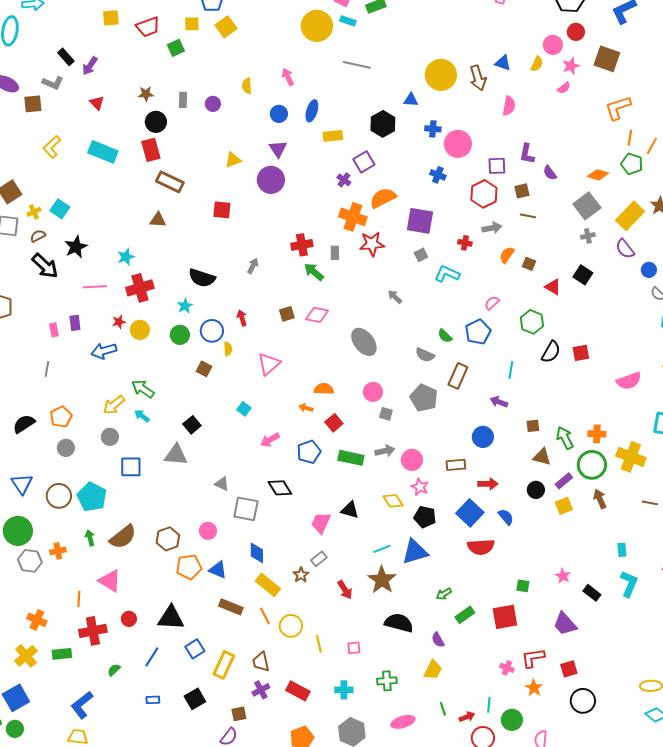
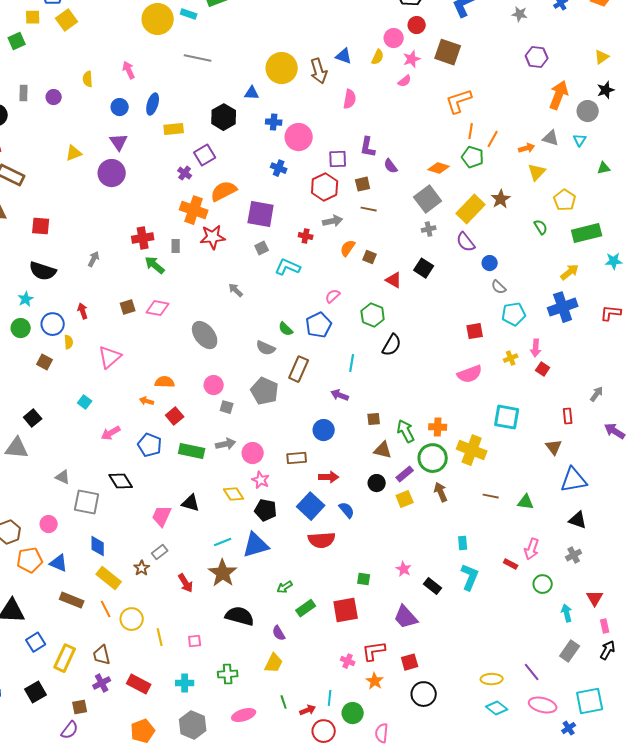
red square: (222, 210) -> (41, 226), moved
red square: (581, 353) -> (475, 331), moved
blue pentagon: (309, 452) -> (150, 445), turned -30

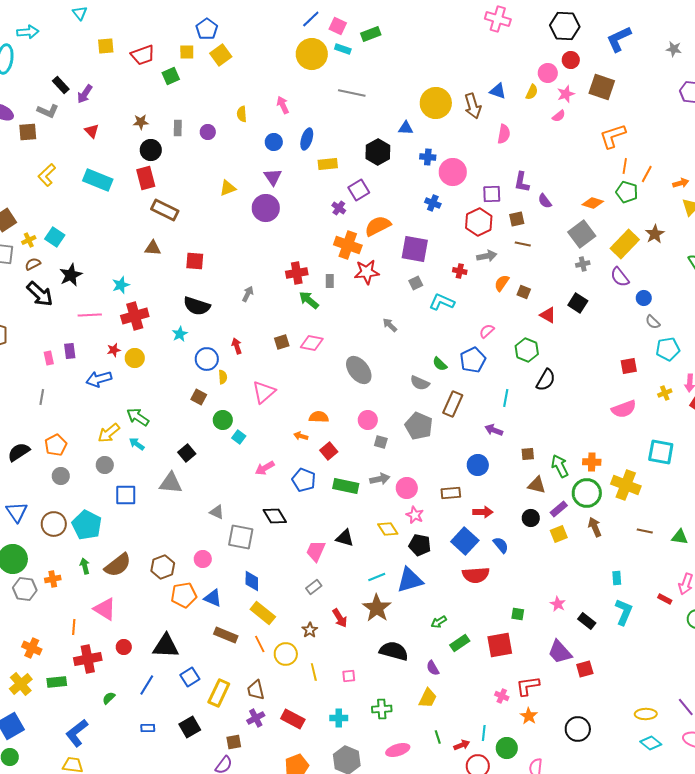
green circle: (21, 328) -> (223, 420), moved
brown star: (142, 568) -> (310, 630), moved
red square: (410, 662) -> (585, 669), moved

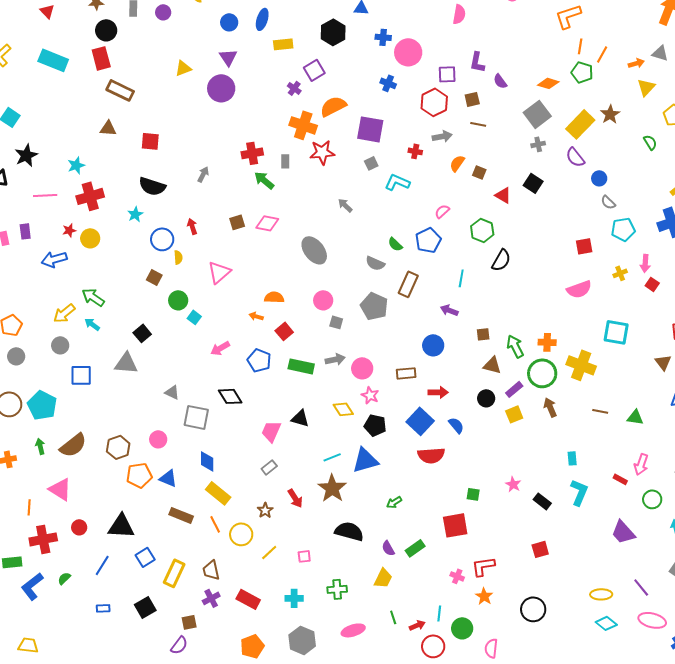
green rectangle: (460, 643) -> (415, 548), moved
purple trapezoid: (560, 652) -> (623, 532), moved
yellow line: (314, 672) -> (269, 552), turned 60
blue L-shape: (77, 733) -> (32, 586), moved

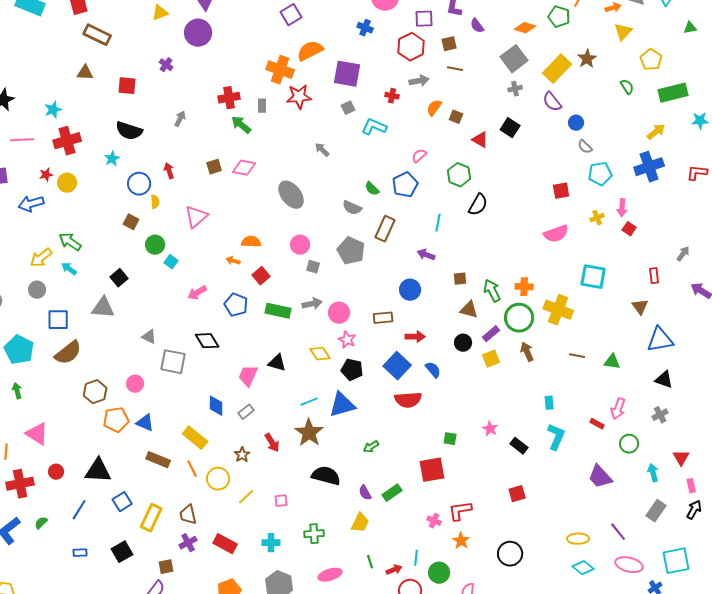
purple cross: (294, 88) -> (166, 65), moved
brown semicircle: (73, 445) -> (68, 353), moved
blue diamond: (207, 461) -> (216, 406), moved

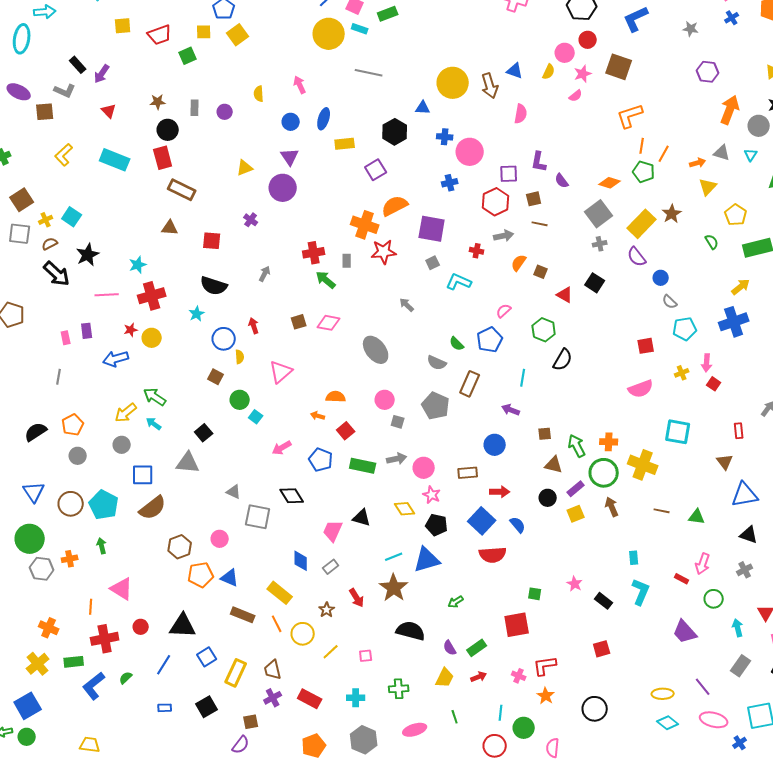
blue cross: (365, 28) -> (450, 183), turned -35
red arrow: (394, 570) -> (479, 677), moved

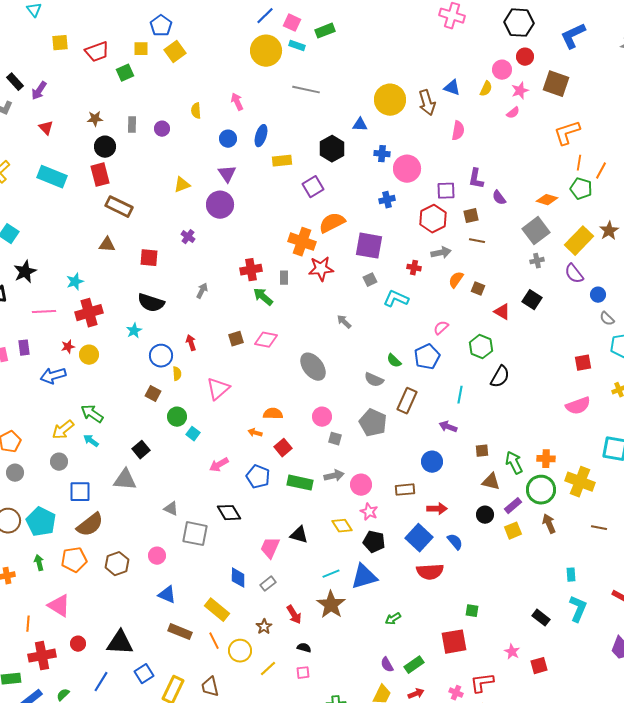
orange pentagon: (201, 575) -> (74, 560), moved
pink star: (575, 584) -> (512, 652), moved
black semicircle: (411, 631) -> (304, 648), moved, size x0.5

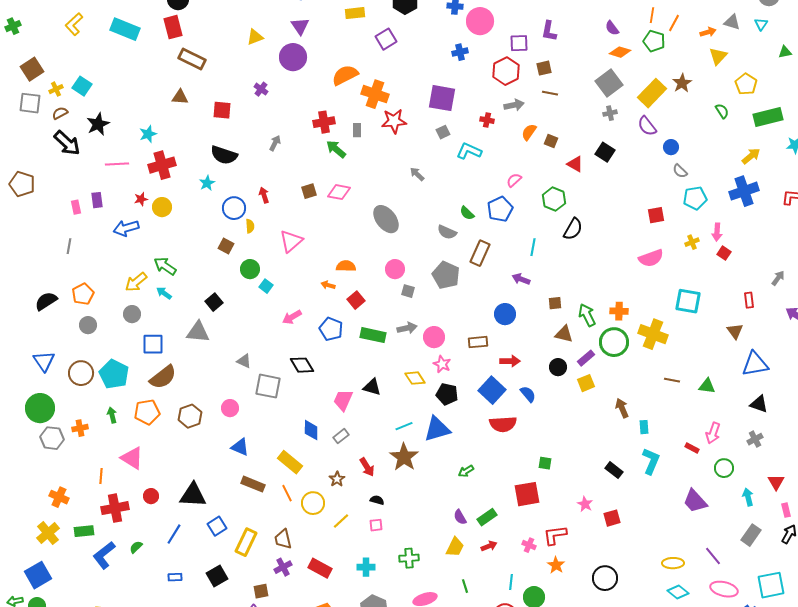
purple semicircle: (499, 198) -> (612, 28), moved
orange semicircle: (332, 223) -> (345, 75), moved
brown arrow: (549, 524) -> (622, 408), moved

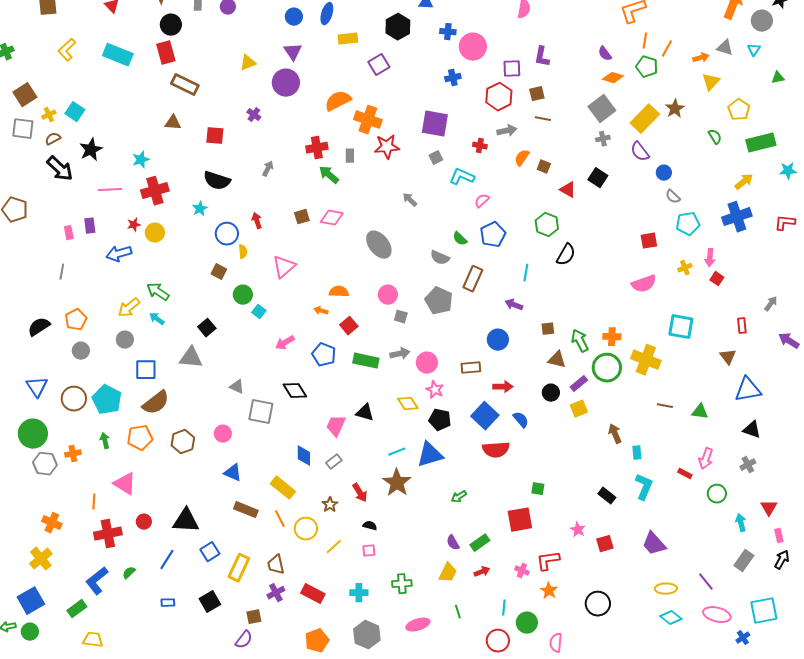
pink semicircle: (514, 180) -> (482, 201), moved
purple trapezoid: (695, 501) -> (654, 544), moved
green rectangle: (84, 531) -> (77, 609), moved, turned -30

